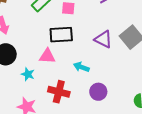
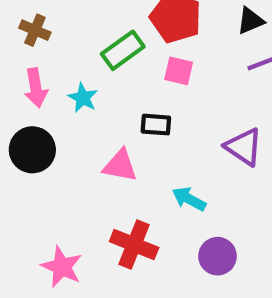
black rectangle: (61, 35) -> (156, 125), size x0.6
cyan star: (28, 74) -> (83, 98), moved

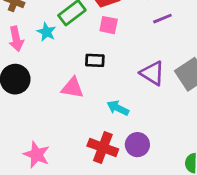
cyan star: (83, 98) -> (46, 32), moved
red cross: (134, 245) -> (103, 147), moved

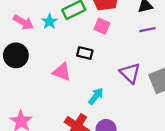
pink arrow: (16, 39) -> (23, 22), turned -60
cyan arrow: (118, 108) -> (96, 96), turned 90

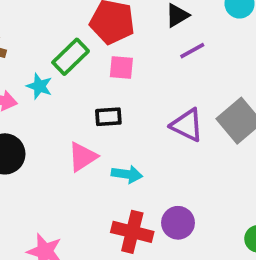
pink triangle: (62, 72) -> (83, 157), turned -36
cyan arrow: (96, 96) -> (127, 174), moved, turned 78

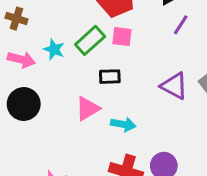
purple line: (192, 51) -> (181, 25), turned -30
green rectangle: (71, 57) -> (90, 40), moved

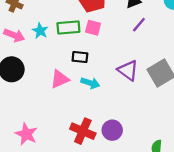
green rectangle: (90, 40) -> (68, 27), turned 30
cyan arrow: (123, 124) -> (90, 83), moved

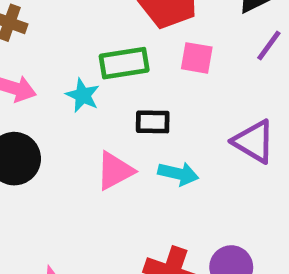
pink square: (93, 28) -> (197, 58), moved
cyan star: (40, 31) -> (83, 95), moved

